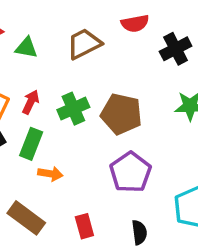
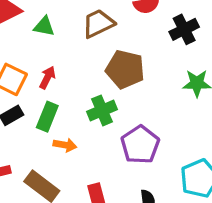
green cross: (73, 109) -> (102, 110), moved
brown pentagon: (121, 114) -> (125, 69), moved

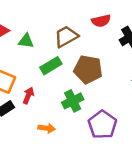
red arrow: (47, 77) -> (28, 96), moved
green rectangle: (47, 117) -> (51, 66), moved, turned 40

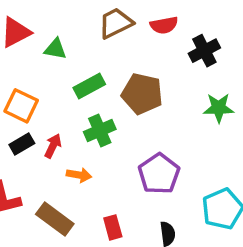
brown trapezoid: (66, 37) -> (116, 23), moved
red arrow: (28, 96) -> (53, 146), moved
green cross: (73, 101) -> (100, 130), moved

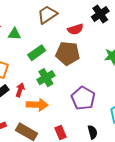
red semicircle: (164, 25) -> (75, 29), moved
black cross: (204, 51) -> (100, 14), moved
orange arrow: (79, 175) -> (37, 105), size x1.5

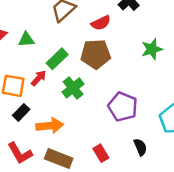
red arrow: (20, 90) -> (39, 78), moved, turned 32
orange arrow: (37, 105) -> (50, 126), moved

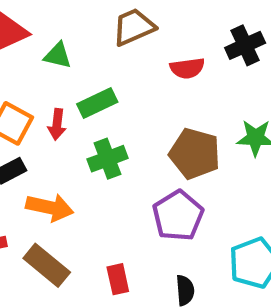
brown pentagon: (96, 54) -> (195, 154), moved
red arrow: (39, 78) -> (57, 124), turned 126

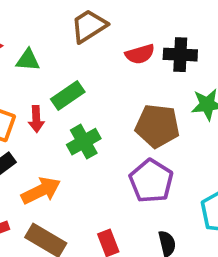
black cross: (245, 45) -> (180, 55), moved, turned 36
orange arrow: (50, 207) -> (41, 191), turned -30

